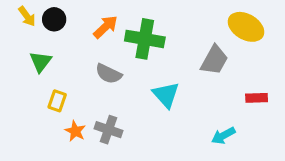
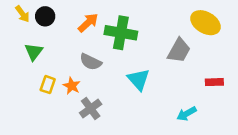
gray cross: (109, 130) -> (91, 109), turned 35
orange star: (75, 131) -> (72, 86), moved

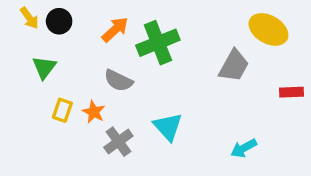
green cross: (121, 33) -> (158, 43), turned -32
cyan triangle: (139, 79) -> (168, 127), moved
red rectangle: (214, 82) -> (292, 92), moved

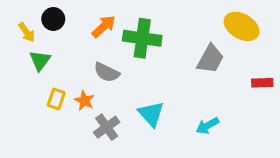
yellow arrow: (29, 18) -> (27, 32), moved
green cross: (158, 43) -> (142, 38), turned 30
cyan arrow: (244, 148) -> (207, 126), moved

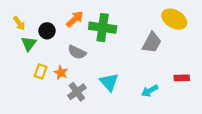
black circle: (53, 19) -> (47, 31), moved
red rectangle: (262, 83) -> (182, 78), moved

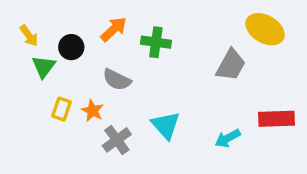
green cross: (103, 28) -> (156, 42), size x0.7
red rectangle: (182, 78) -> (276, 119), size x1.5

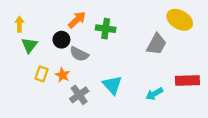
yellow arrow: (29, 36) -> (19, 24), turned -144
black circle: (71, 47) -> (61, 40), moved

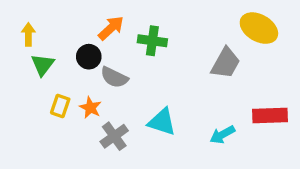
cyan triangle: (112, 85) -> (162, 122), turned -30

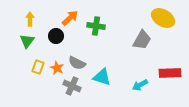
yellow arrow: (28, 34) -> (30, 19), moved
gray semicircle: (114, 77) -> (77, 63), moved
gray cross: (114, 136) -> (72, 86), turned -30

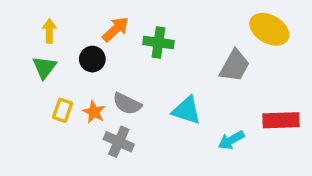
cyan triangle: (102, 77) -> (187, 110), moved

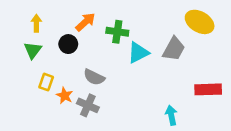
cyan triangle: (187, 110) -> (138, 53), moved, turned -45
orange star: (94, 112) -> (65, 96), moved
cyan arrow: (231, 140) -> (171, 115), moved, turned 108

